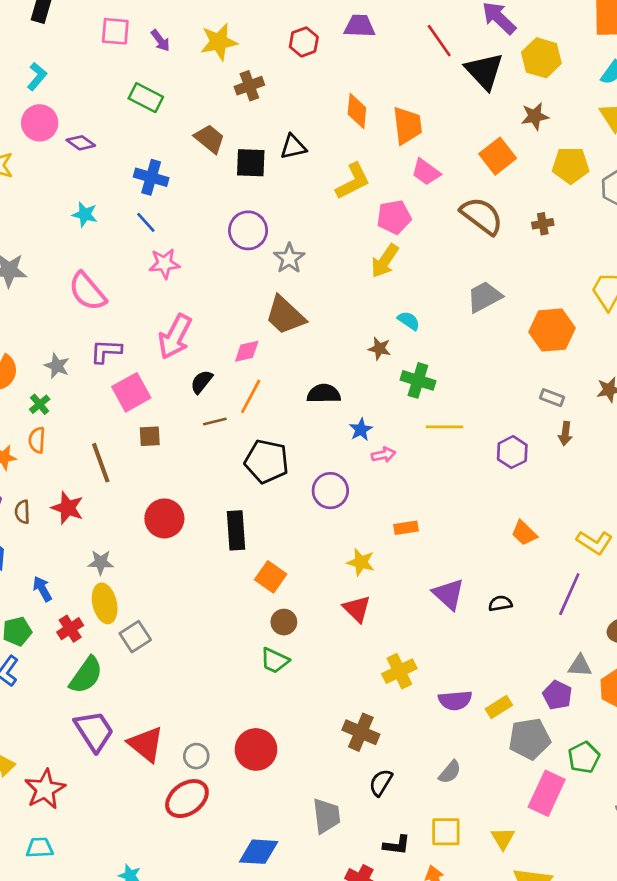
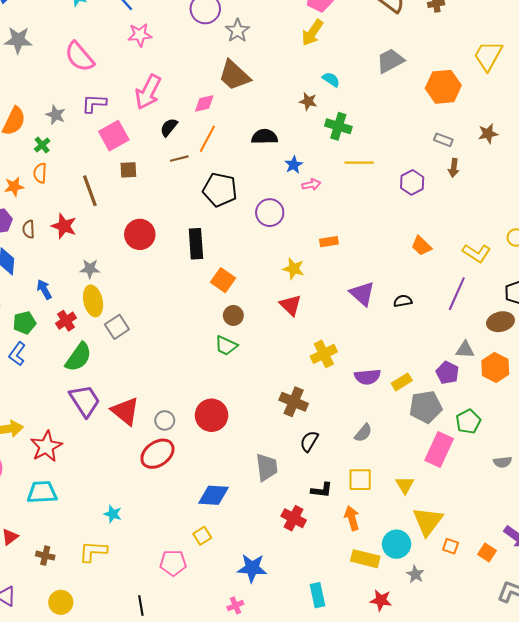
cyan trapezoid: (40, 848) -> (42, 492), size x1.4

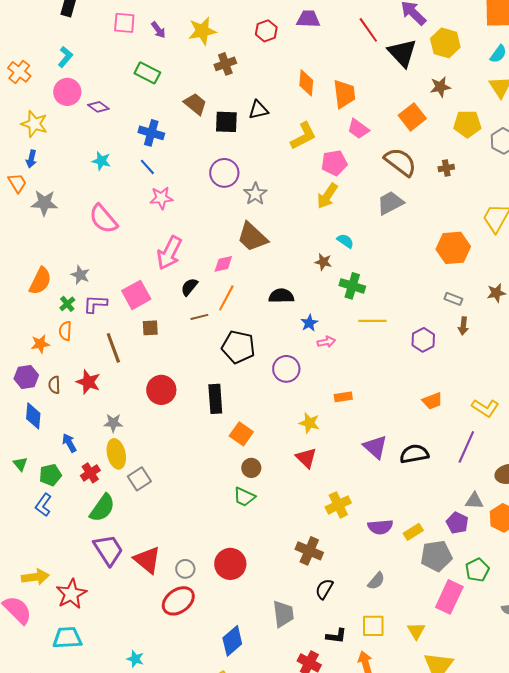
gray trapezoid: (390, 61) -> (390, 203), moved
purple L-shape: (94, 103) -> (95, 304), moved
orange trapezoid: (421, 246) -> (432, 401), turned -65
black semicircle: (403, 301) -> (414, 454), size x1.6
blue diamond: (214, 495) -> (232, 641), turned -44

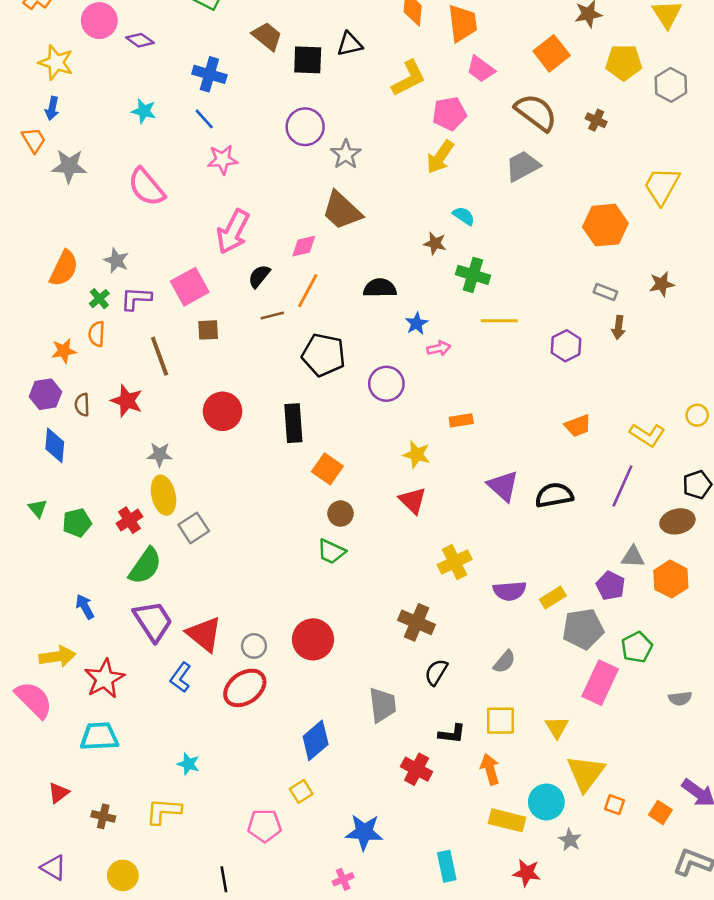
brown cross: (446, 168) -> (596, 120), turned 35
blue arrow: (69, 443) -> (85, 607), moved
blue L-shape: (43, 505) -> (181, 677), moved

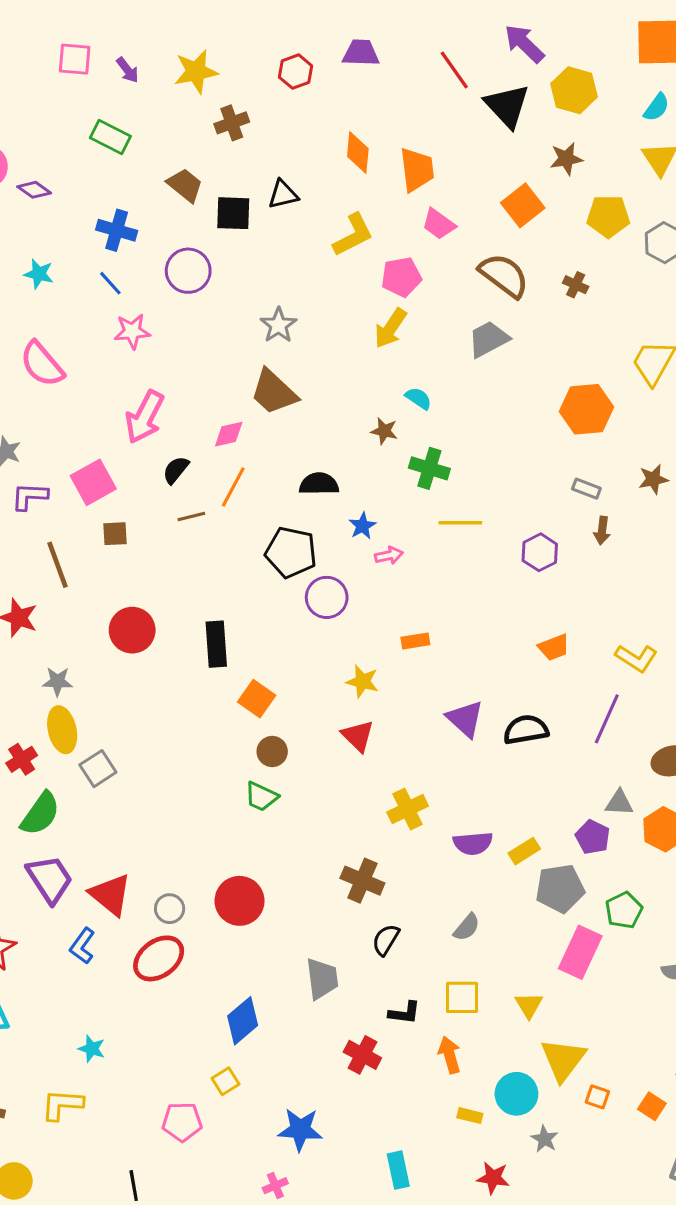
purple circle: (305, 127) -> (188, 271), moved
black pentagon: (323, 355) -> (291, 552), moved
yellow rectangle: (507, 820) -> (470, 1116), size x0.6

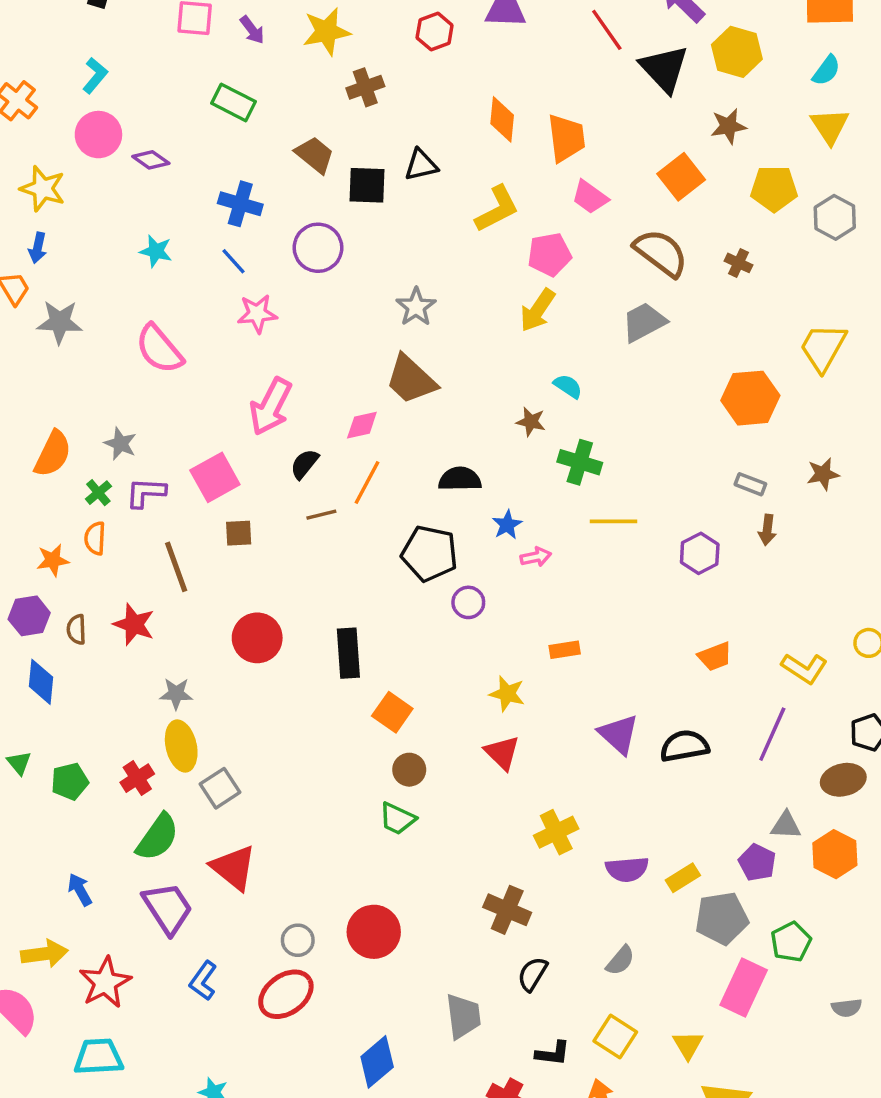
purple circle: (327, 597) -> (468, 602), size x0.7
red triangle: (110, 895) -> (234, 868), moved
yellow square: (462, 997) -> (615, 1036), turned 33

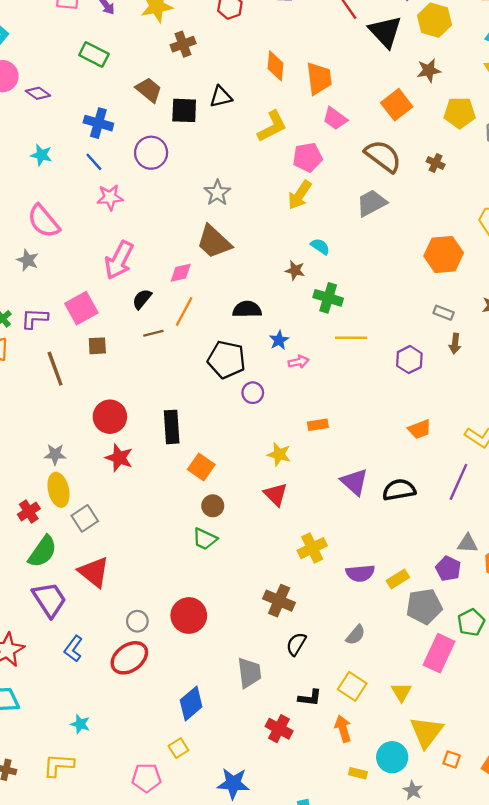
gray star: (120, 444) -> (28, 260), moved
red star: (134, 624) -> (119, 458), moved

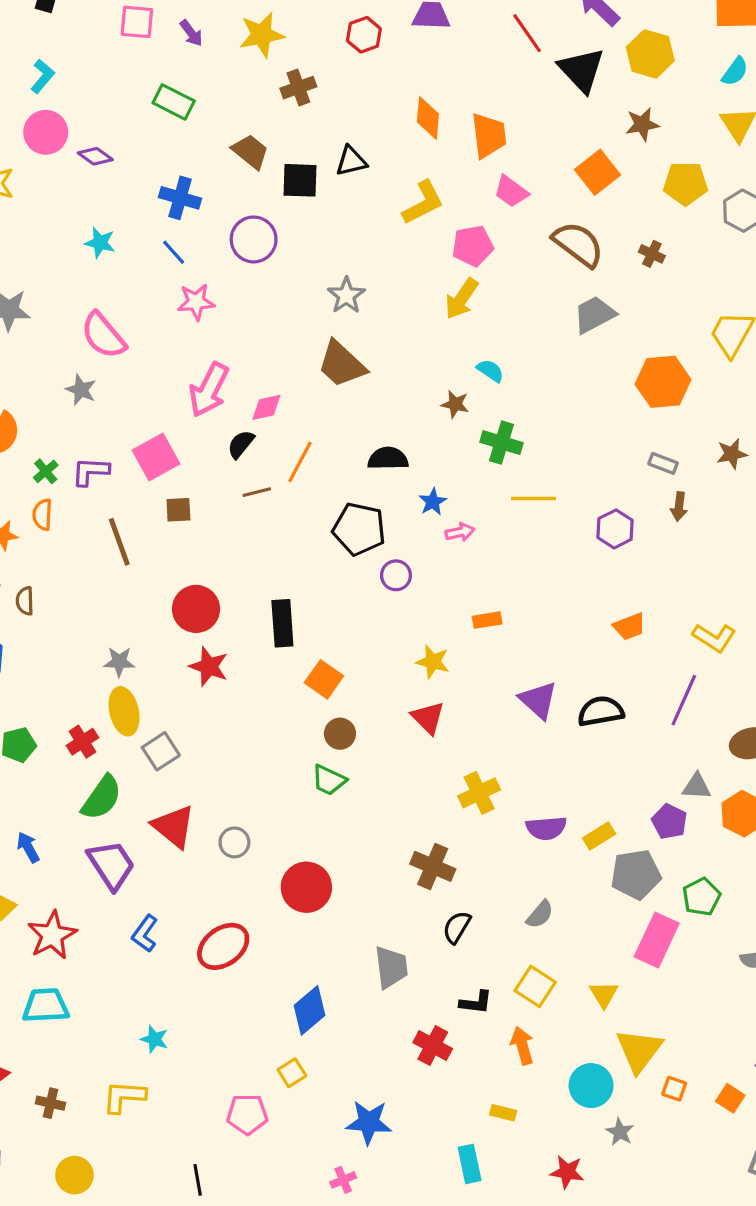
gray trapezoid: (372, 203) -> (594, 315), moved
pink diamond: (181, 273) -> (266, 407), moved
gray circle: (137, 621) -> (234, 842), moved
yellow rectangle: (358, 773) -> (503, 1113), moved

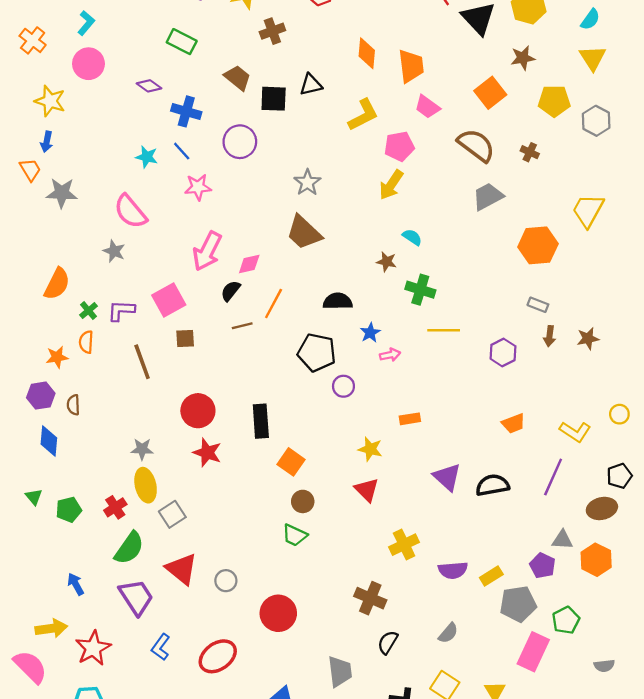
purple diamond: (95, 156) -> (149, 86), moved
cyan star: (100, 243) -> (147, 157), moved
brown star: (732, 454) -> (588, 338), moved

